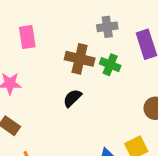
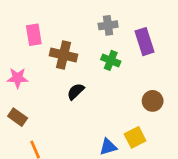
brown cross: (80, 59) -> (63, 55), moved

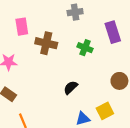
gray cross: (108, 25) -> (75, 12), moved
black semicircle: (76, 91) -> (71, 88), moved

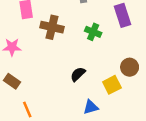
yellow square: (105, 111) -> (112, 85), moved

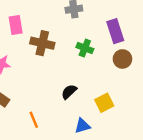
brown circle: (130, 67) -> (122, 59), moved
orange line: (27, 109) -> (34, 120), moved

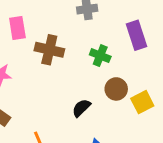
brown circle: (122, 59) -> (116, 89), moved
yellow square: (104, 103) -> (142, 102), moved

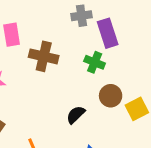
purple rectangle: (136, 35) -> (108, 33), moved

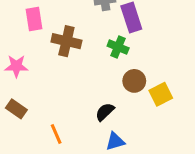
black semicircle: (76, 115) -> (105, 112), moved

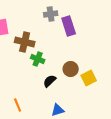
green cross: (118, 47) -> (38, 59), moved
black semicircle: (105, 112) -> (50, 81), moved

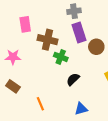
purple rectangle: (69, 26) -> (79, 33), moved
brown circle: (71, 69) -> (96, 47), moved

